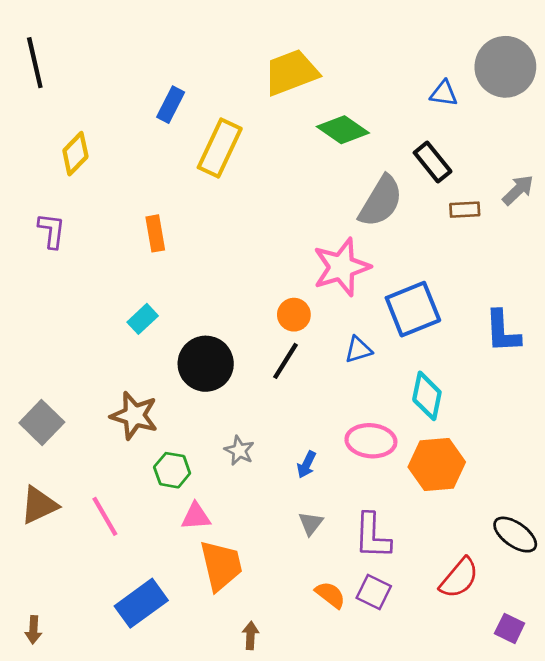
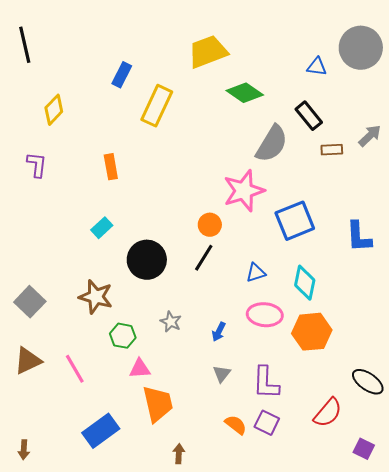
blue triangle: (358, 350) -> (256, 273), moved

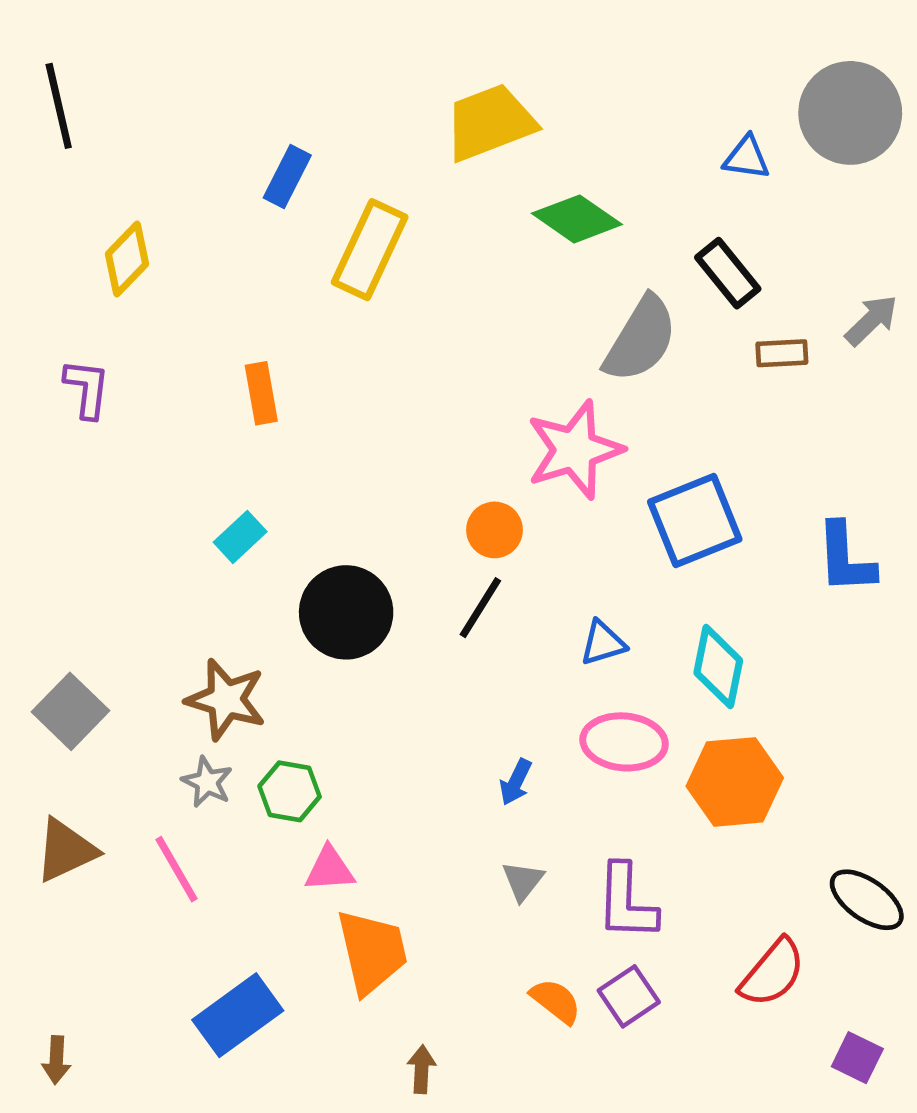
gray star: (171, 322) -> (207, 782), moved
purple square: (267, 423) -> (629, 996), turned 30

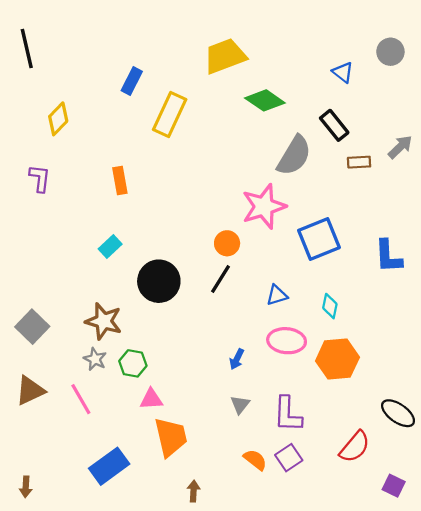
gray circle: (850, 113) -> (390, 52), size x0.6
blue triangle: (747, 158) -> (343, 72), turned 30
cyan diamond: (718, 667) -> (330, 306), size x0.7

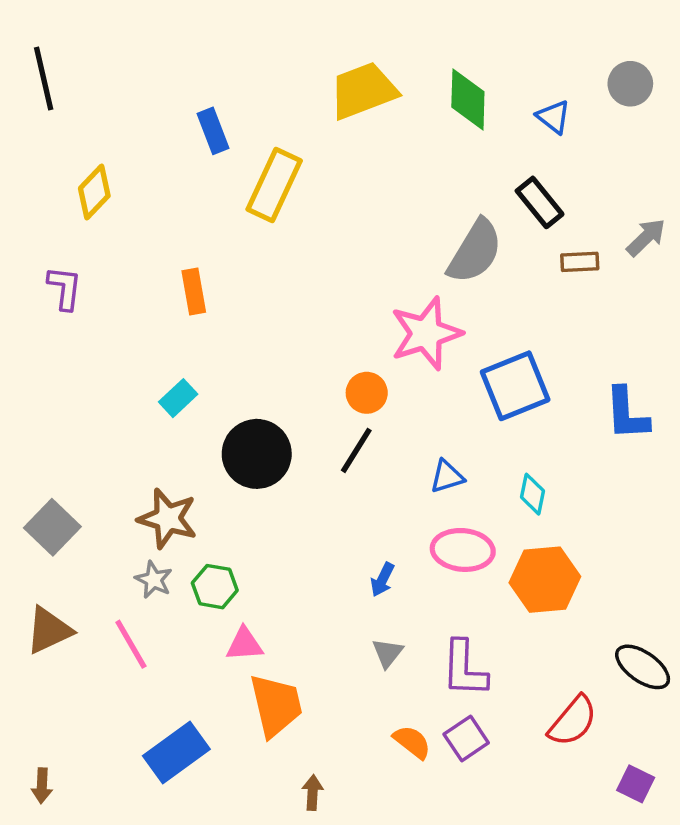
blue rectangle: (132, 81) -> (213, 131), turned -48
green diamond: (265, 100) -> (468, 99), moved, turned 57

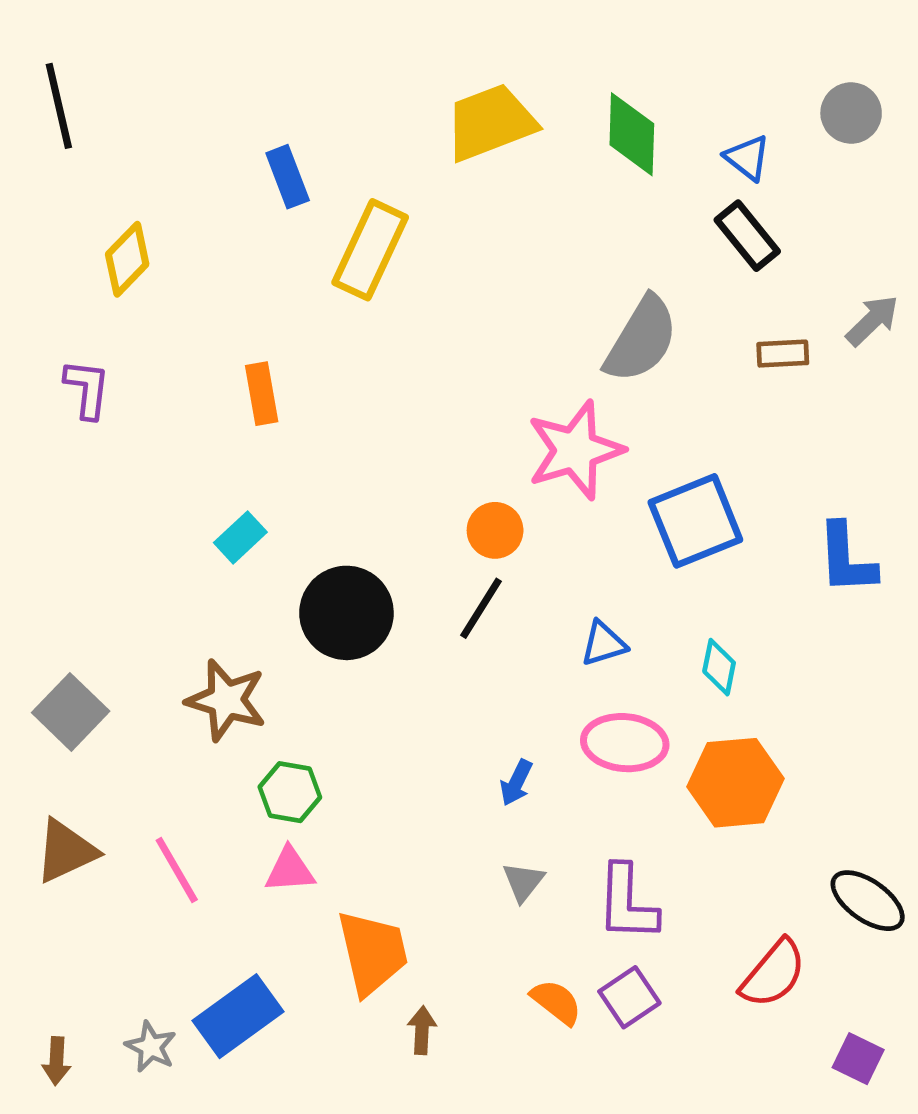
black rectangle: (540, 202) -> (747, 236), moved
gray star: (154, 580) -> (151, 1047), moved
pink triangle: (244, 644) -> (290, 870), moved
brown arrow: (313, 793) -> (422, 1030), moved

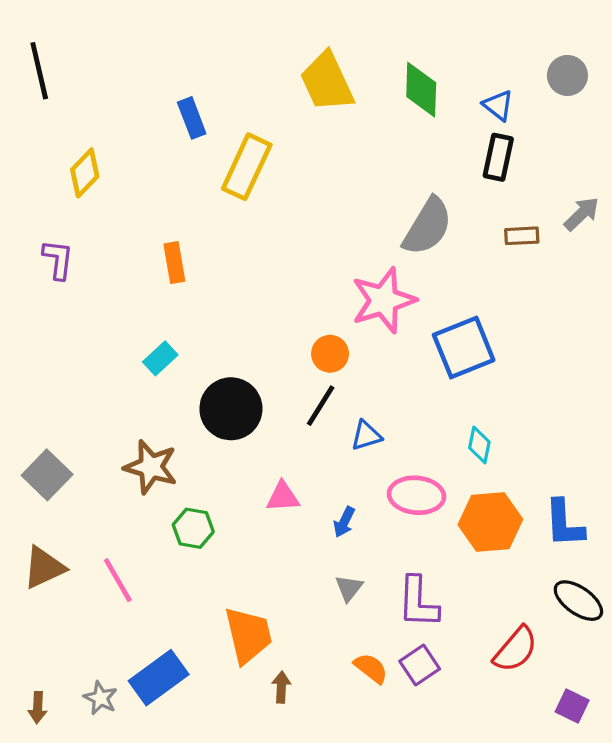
yellow trapezoid: (490, 122) -> (327, 82), turned -94
black rectangle: (747, 236) -> (498, 157), turned 51
blue L-shape: (846, 559) -> (564, 524), moved
blue triangle: (603, 644) -> (366, 436), moved
pink triangle: (290, 870) -> (283, 497), moved

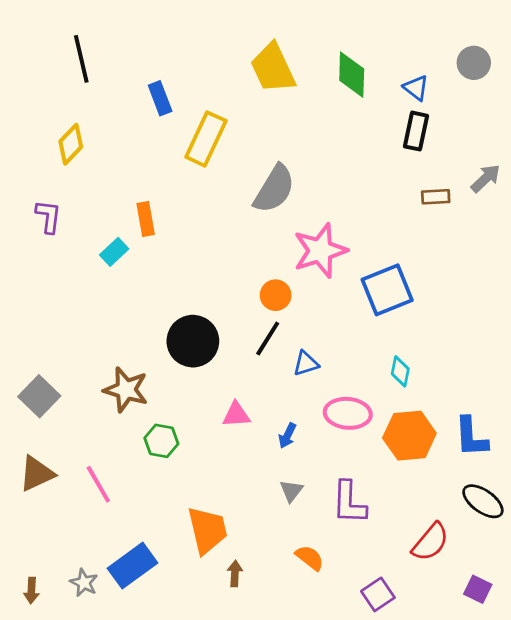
black line: (39, 71) -> (81, 59), moved
gray semicircle: (427, 226) -> (274, 189), moved
cyan rectangle: (160, 358) -> (114, 252), moved
purple square: (420, 665) -> (378, 594), moved

